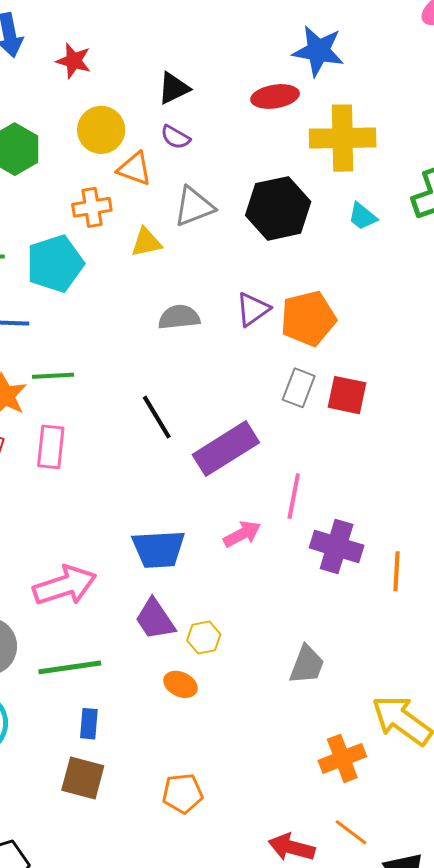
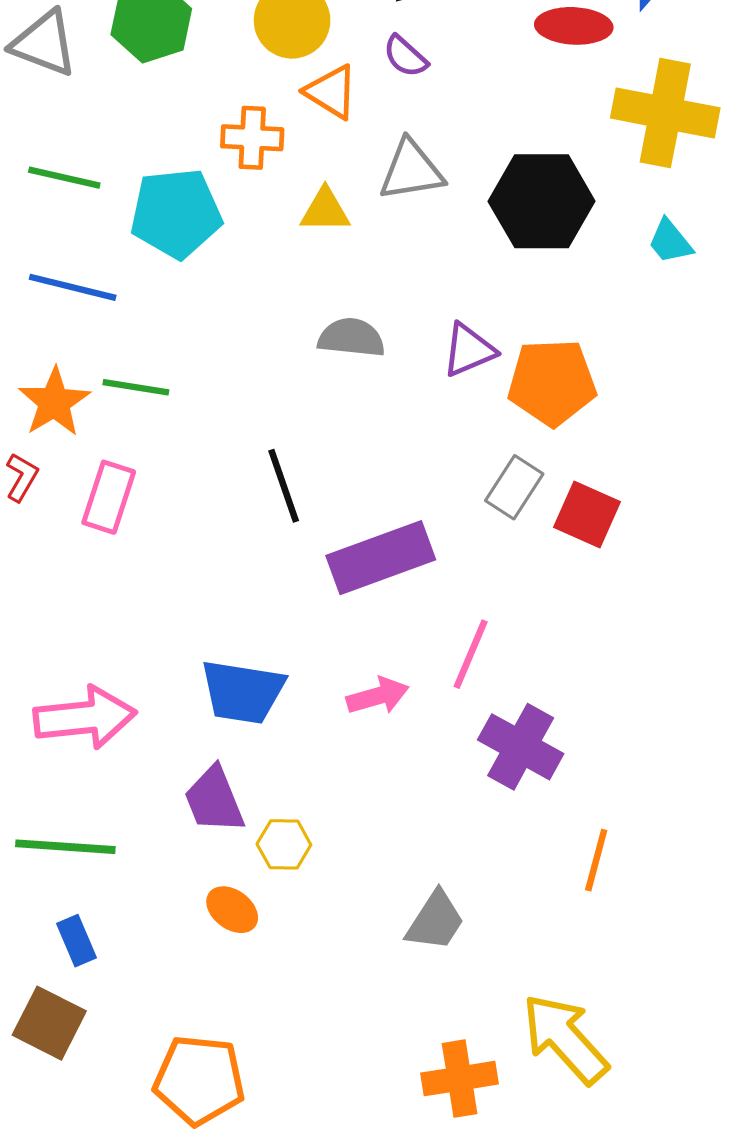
orange line: (397, 571) -> (596, 860), moved
blue rectangle: (89, 724) -> (77, 941), turned -40
orange pentagon: (182, 793) -> (199, 1080), size x1.4

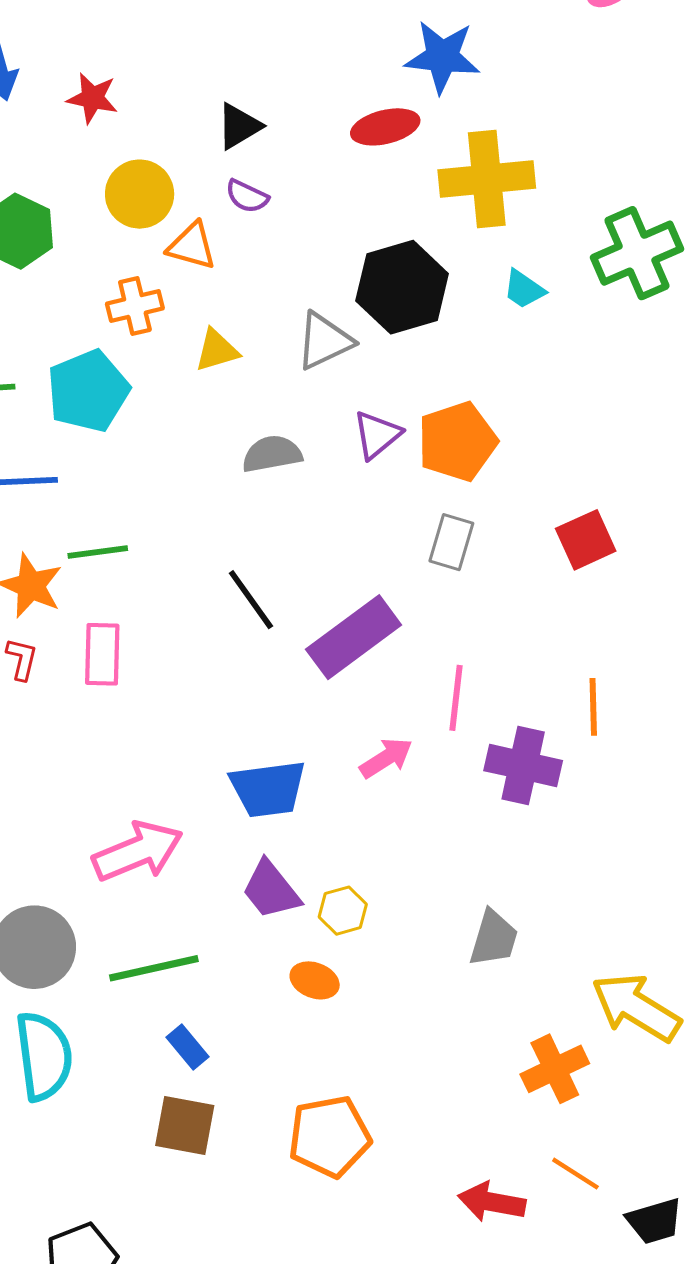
gray triangle: (411, 170) -> (324, 341), moved
red square: (587, 514) -> (586, 540), moved, turned -32
orange line: (596, 860) -> (593, 707), moved

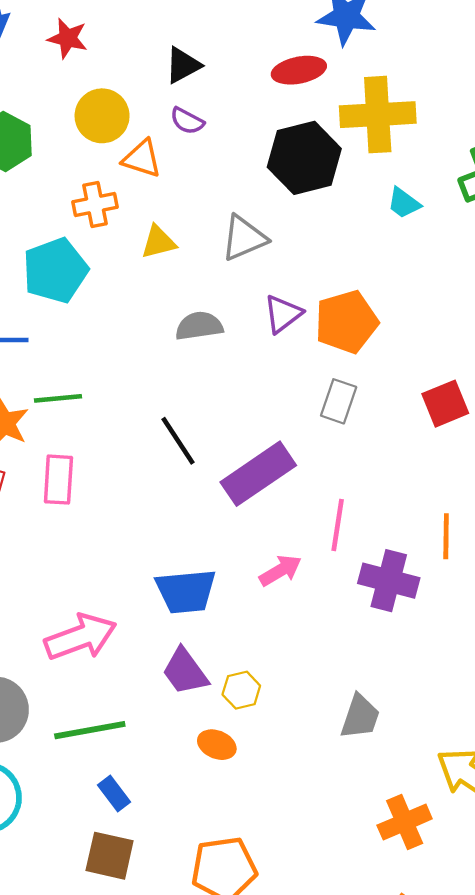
black hexagon: (402, 287) -> (304, 158), moved

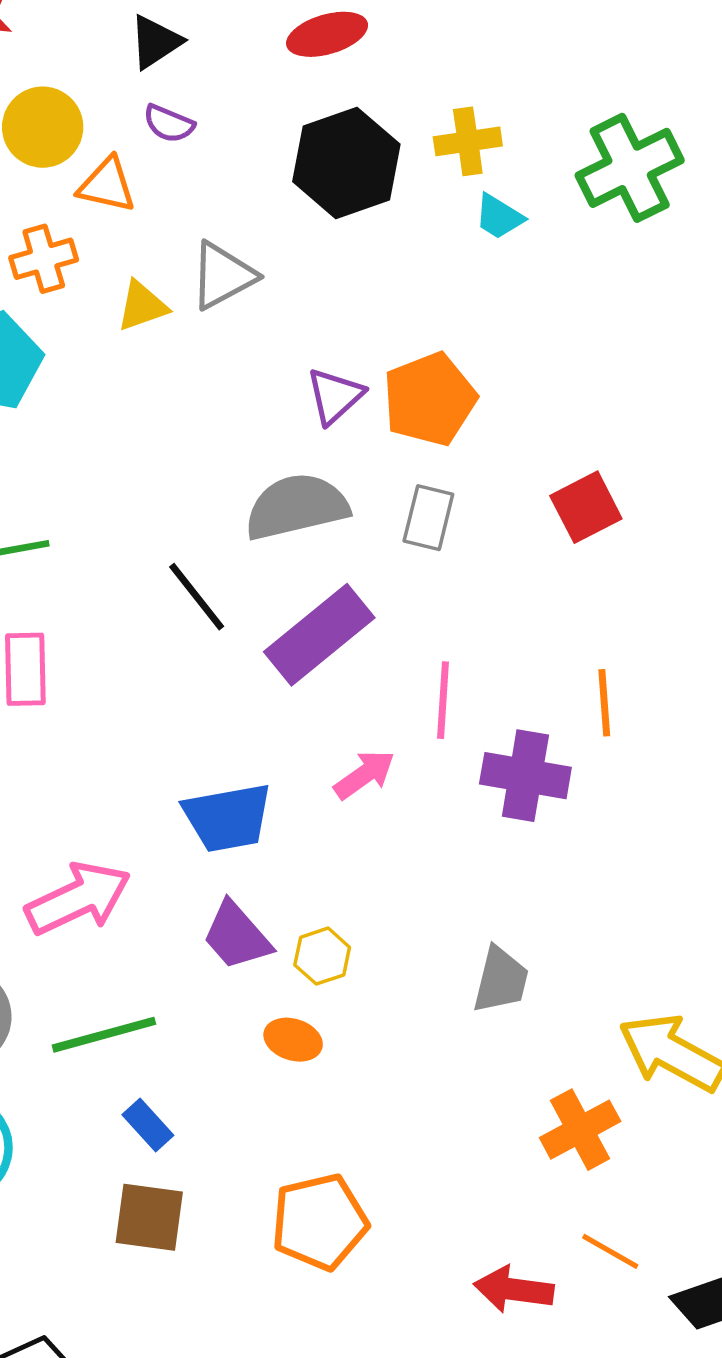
yellow cross: (378, 115) -> (468, 141), moved, size x0.6
gray triangle: (244, 238) -> (223, 276), moved
gray semicircle: (199, 326) -> (297, 507), moved, size x1.5

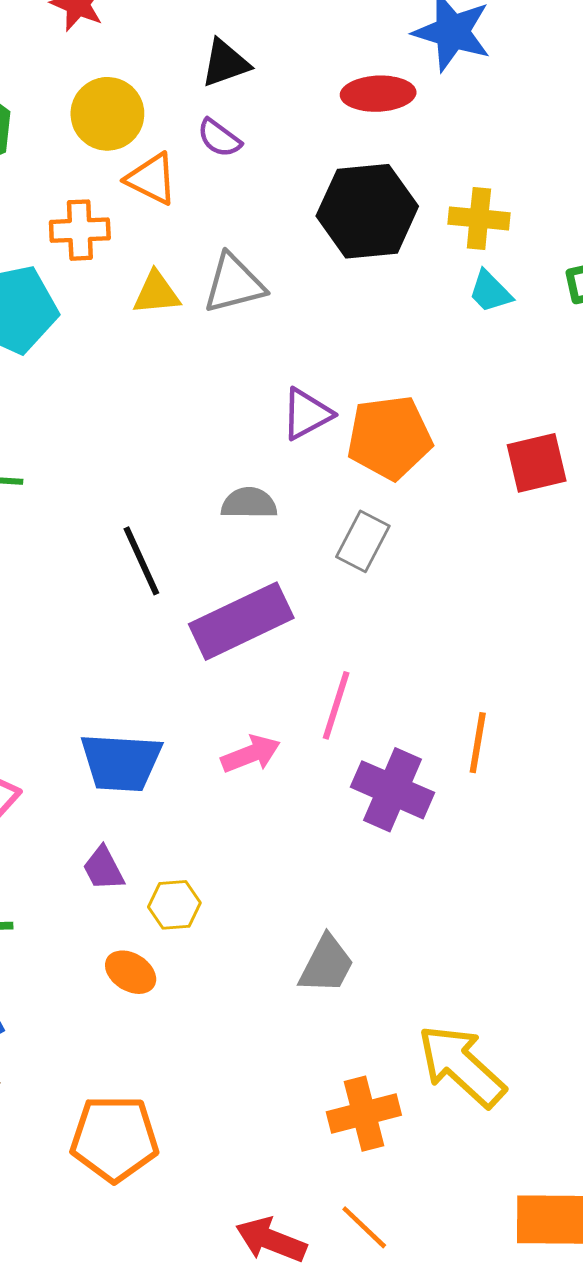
gray semicircle: (297, 507) -> (249, 503), size x0.6
red square: (586, 507) -> (537, 463), moved
purple trapezoid: (237, 936) -> (103, 869), size x0.7

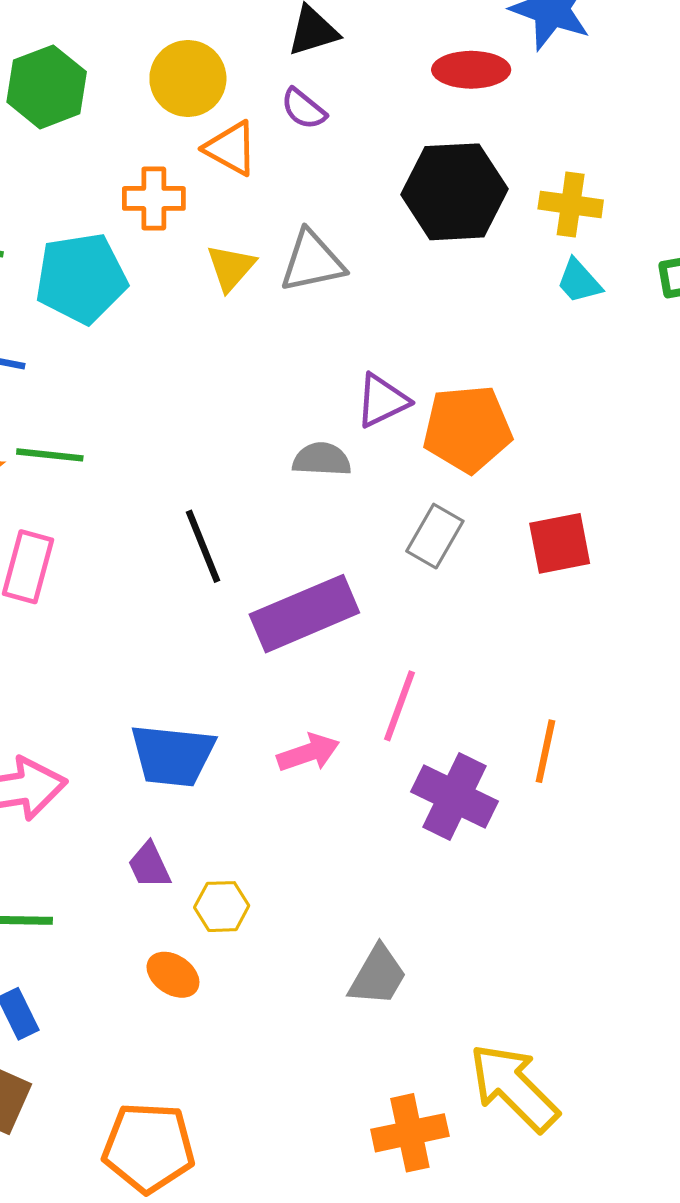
yellow triangle: (156, 293) -> (231, 268), turned -46
red square: (537, 463) -> (560, 543), moved
gray semicircle: (249, 503) -> (322, 459), moved

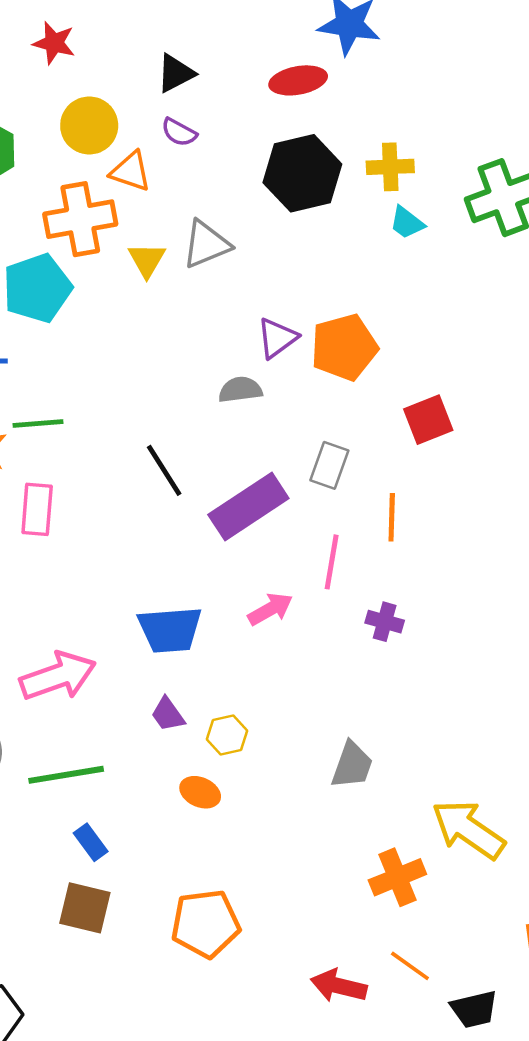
orange cross: (154, 198) -> (80, 219), size x1.5
gray rectangle: (435, 536) -> (329, 465), moved
orange line: (545, 751) -> (392, 517), moved
purple cross: (454, 796) -> (385, 622), size x0.6

